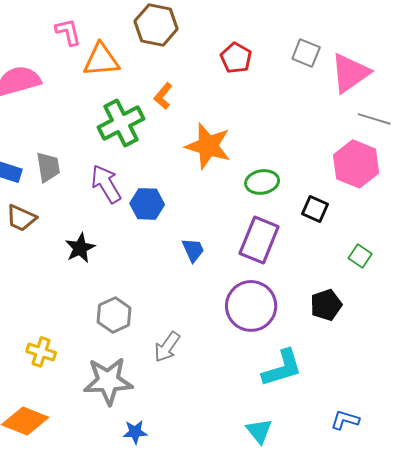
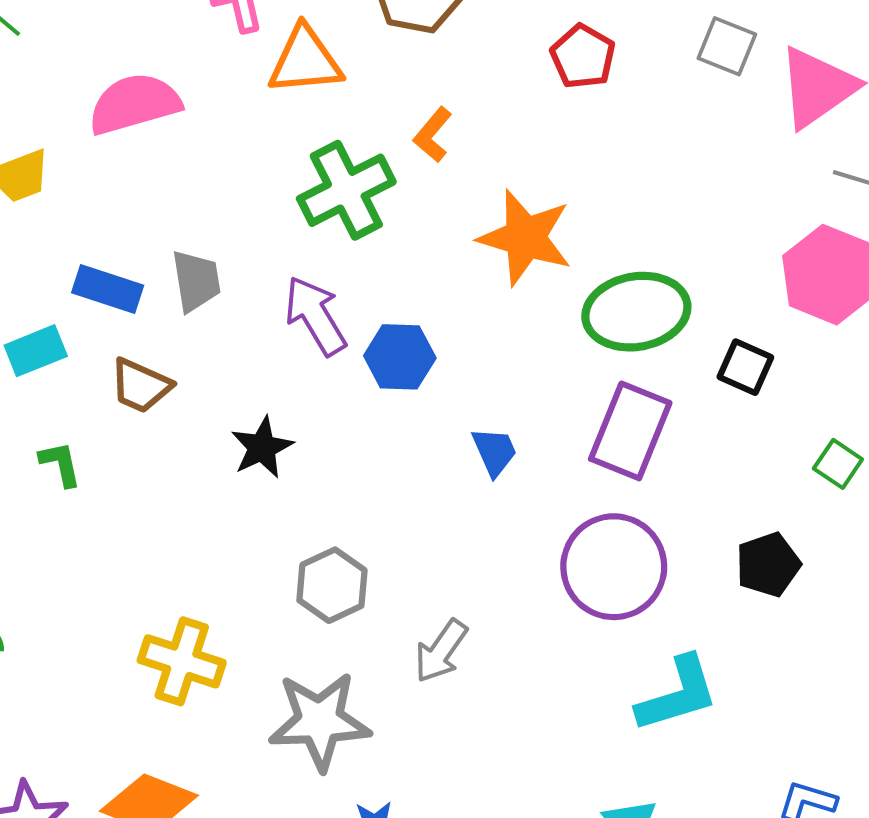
green ellipse: (262, 182) -> (636, 312), size x1.5
yellow cross: (41, 352) -> (182, 661), size x1.4

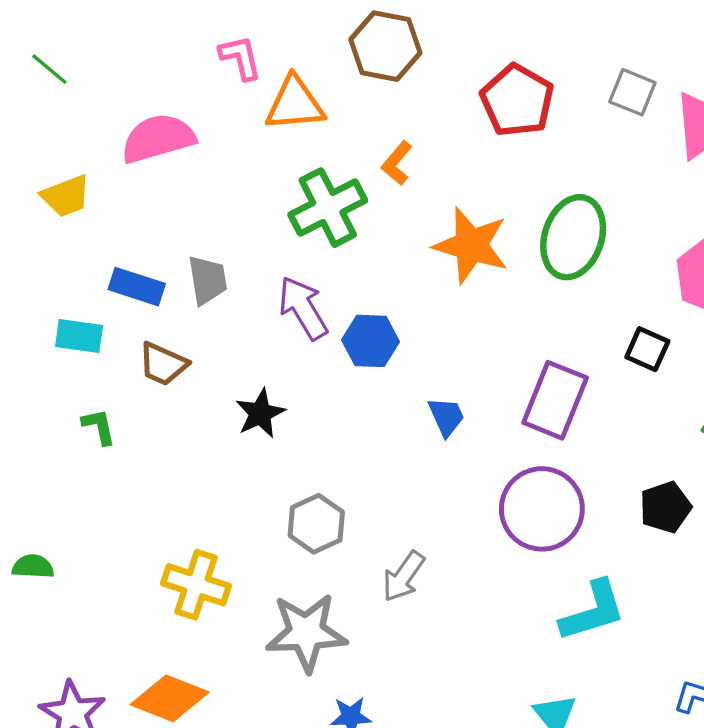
red pentagon: (583, 57) -> (517, 100), size x1.4
green ellipse: (636, 312) -> (573, 237), moved, turned -62
cyan rectangle: (36, 351) -> (79, 336), turned 30

